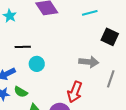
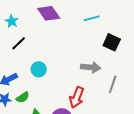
black line: (23, 47) -> (19, 43), moved, turned -42
green semicircle: (21, 92) -> (23, 97), turned -64

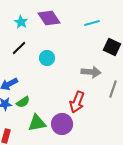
cyan star: (12, 21) -> (21, 22), moved
cyan circle: (39, 69) -> (47, 58), moved

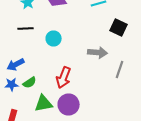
black line: (19, 48) -> (26, 28), turned 42
red arrow: (77, 102) -> (64, 78), moved

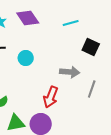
red arrow: (64, 78) -> (51, 97), moved

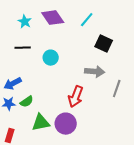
cyan line: (71, 23) -> (87, 20), moved, turned -35
black square: (91, 47) -> (104, 44), moved

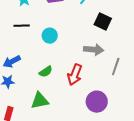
green semicircle: (27, 102) -> (46, 72), moved
purple circle: (66, 124) -> (97, 102), moved

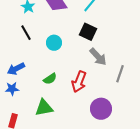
black square: (103, 22) -> (88, 32), moved
black line: (22, 26) -> (26, 33), turned 63
gray arrow: (94, 50) -> (98, 57), turned 42

